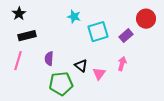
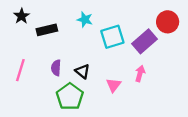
black rectangle: (27, 36) -> (47, 30), moved
purple rectangle: (126, 36) -> (145, 41), size x1.5
black triangle: (81, 66) -> (83, 71), moved
green pentagon: (61, 84) -> (70, 97), turned -30

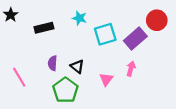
black star: (22, 16) -> (11, 15), moved
pink line: (20, 70) -> (19, 77), moved, turned -48

